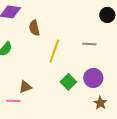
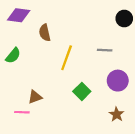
purple circle: (93, 78) -> (118, 81), moved

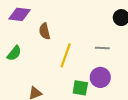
purple circle: (118, 81) -> (100, 77), moved
green square: (82, 91) -> (80, 88), turned -35

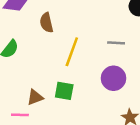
green square: (80, 88) -> (64, 91), moved

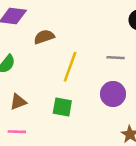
brown semicircle: (46, 23) -> (44, 37), turned 84
brown triangle: (35, 97) -> (18, 102), moved

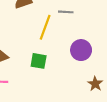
gray line: (116, 58) -> (66, 12), moved

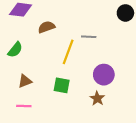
brown star: (95, 84) -> (97, 98), moved

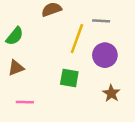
purple circle: (104, 75) -> (105, 55), moved
brown triangle: (25, 81) -> (16, 68), moved

